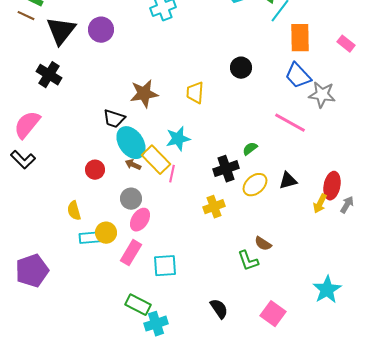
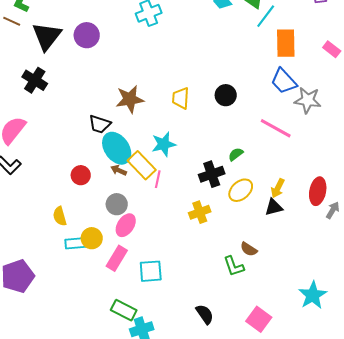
black circle: (241, 68) -> (226, 95), moved
black triangle: (288, 181) -> (274, 207), moved
yellow arrow: (320, 204) -> (278, 188), moved

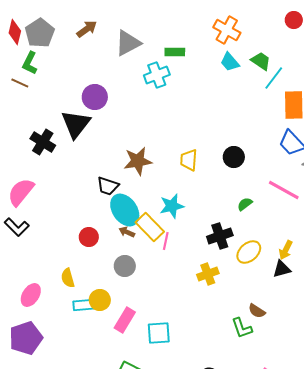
black triangle: (47, 36) -> (76, 124), moved
green semicircle: (236, 154) -> (245, 204), moved
pink ellipse: (126, 225) -> (31, 295), moved

